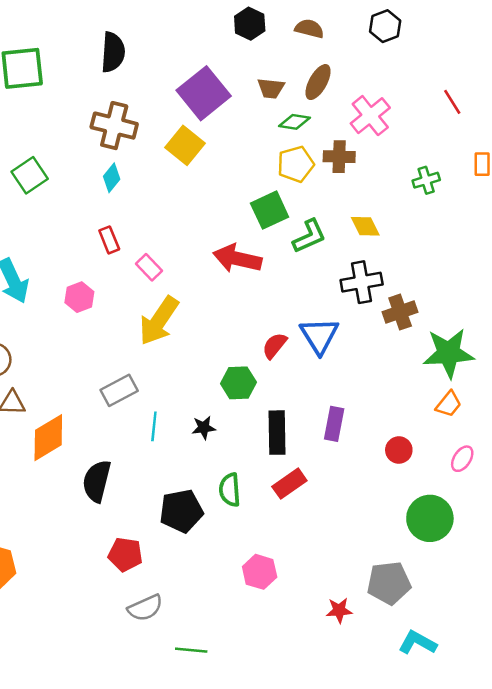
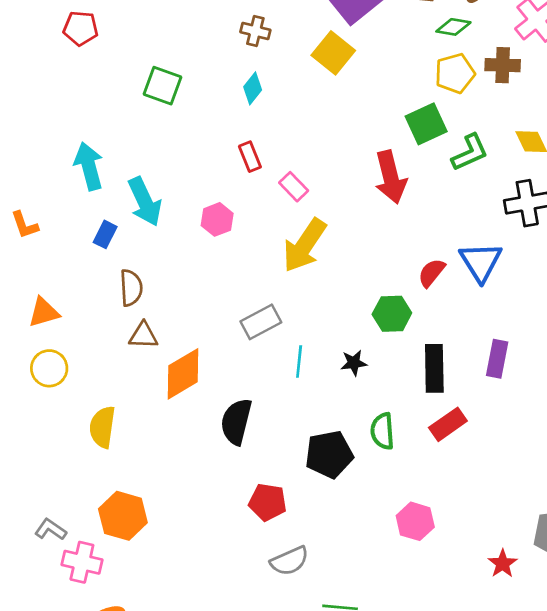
brown cross: (114, 126) -> (255, 31), size x0.6
green square: (30, 175) -> (163, 86), turned -36
red arrow: (237, 259) -> (391, 177), turned -117
red star: (339, 610) -> (503, 564), turned -30

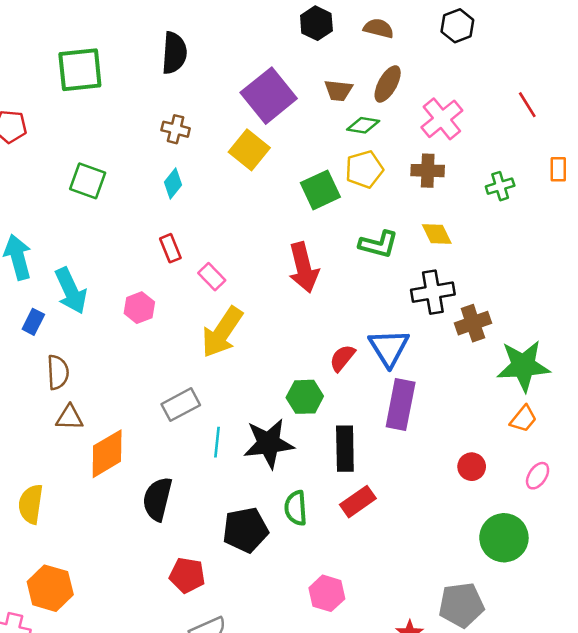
brown cross: (503, 65) -> (428, 171), moved
green square: (426, 124) -> (320, 190), moved
green L-shape: (470, 153) -> (379, 244), turned 39
purple rectangle: (497, 359) -> (401, 405), moved, size x1.4
black star: (354, 363) -> (269, 443), size x2.0

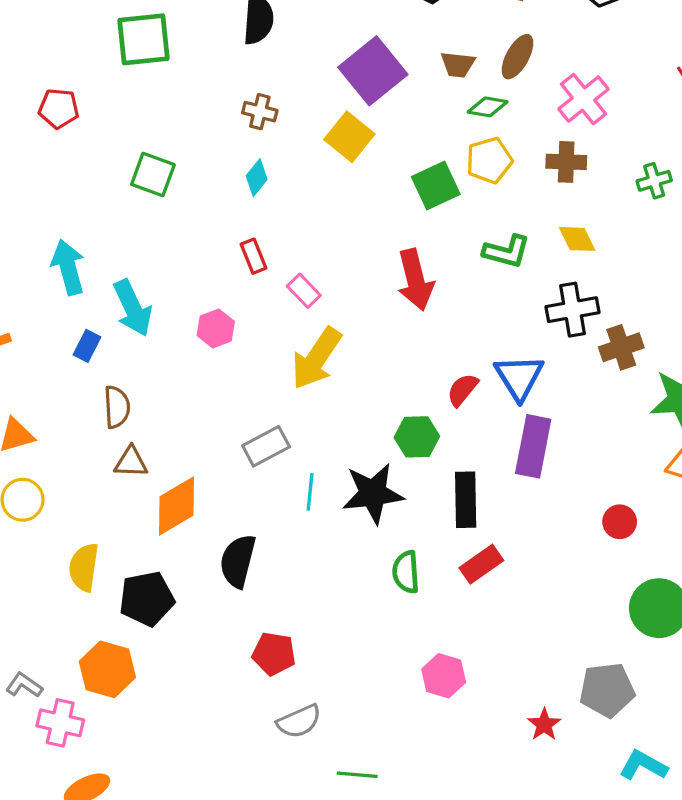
black pentagon: (245, 530) -> (147, 599), moved

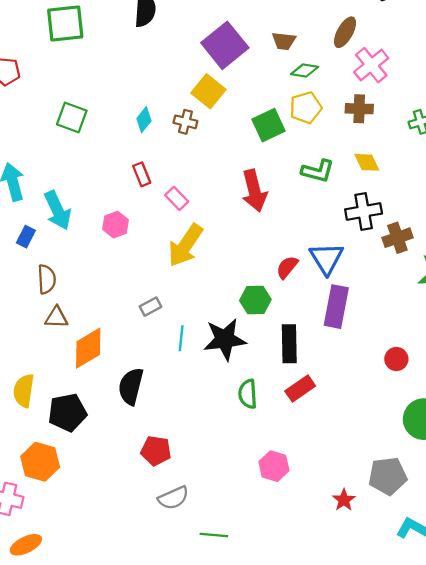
brown ellipse: (517, 57) -> (345, 32), moved
brown cross: (260, 112) -> (185, 122), moved
gray rectangle: (266, 446) -> (150, 307), size x0.7

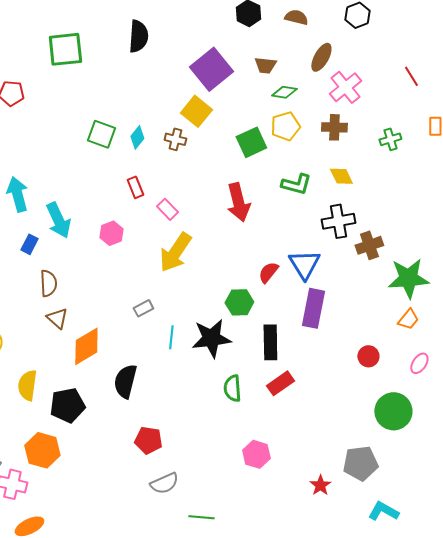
green square: (72, 117) -> (101, 134), moved
brown triangle: (56, 317) -> (57, 318), turned 40

